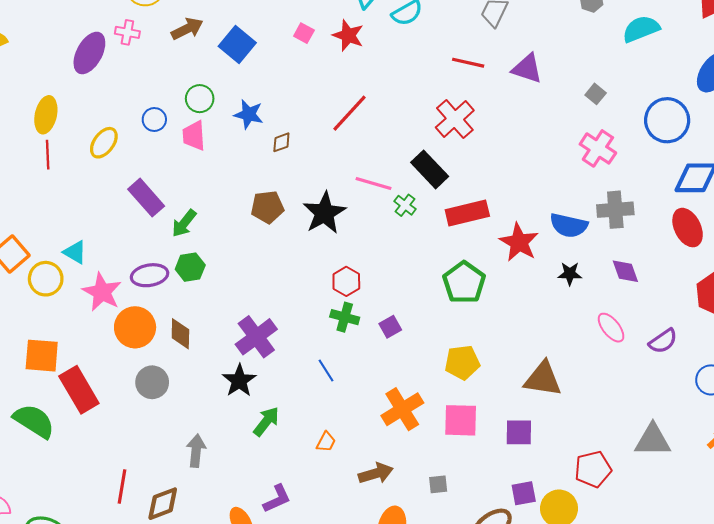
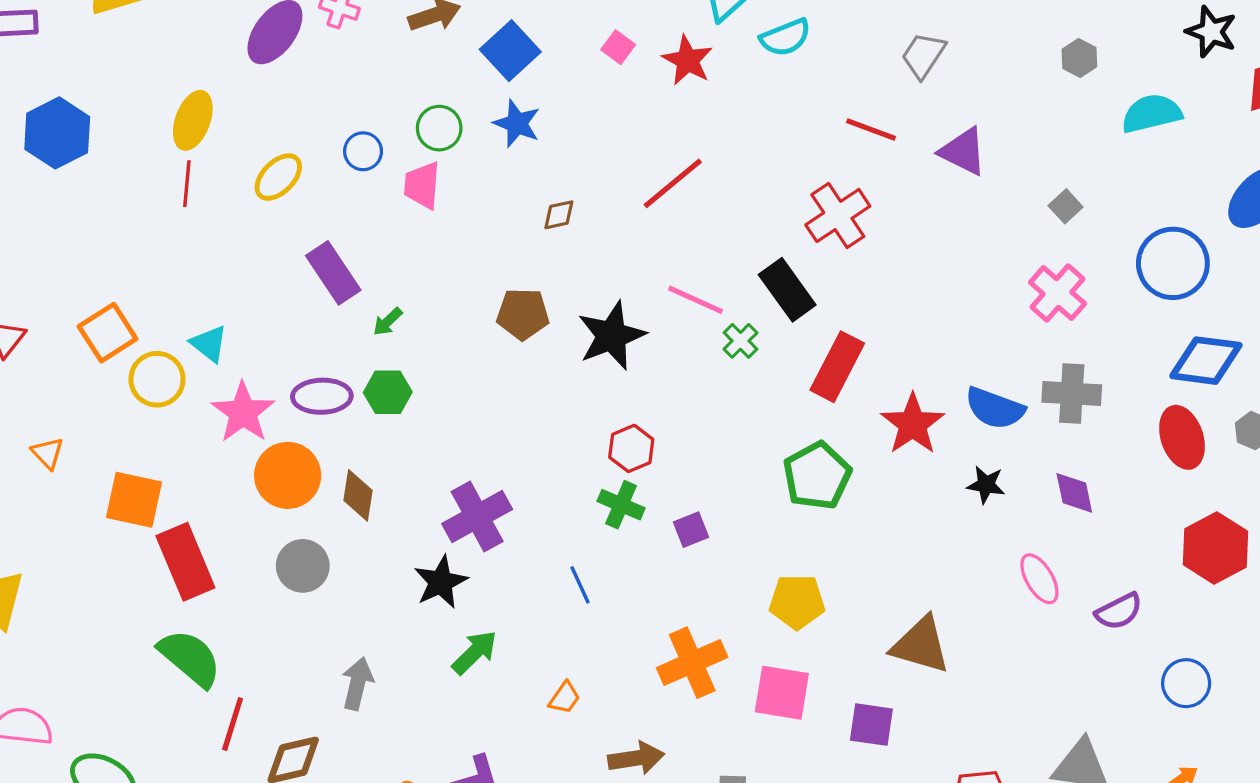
blue star: (249, 114) -> (517, 124), moved
red rectangle: (467, 213) -> (837, 367), turned -57
green arrow: (184, 223) -> (388, 322), size x0.7
green semicircle: (34, 421) -> (190, 658), moved

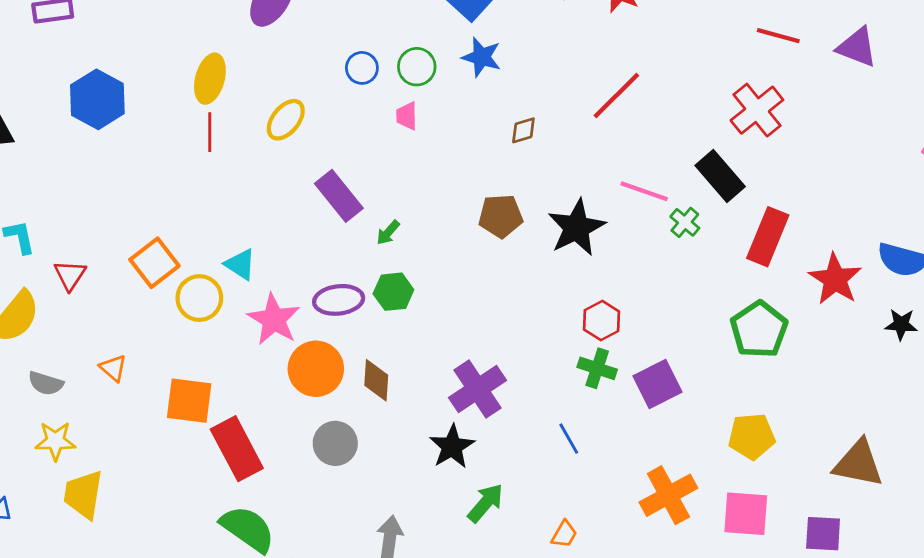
blue circle: (363, 151) -> (362, 68), moved
pink trapezoid: (422, 185) -> (407, 116), size x0.7
purple square: (691, 530) -> (658, 384), size x1.6

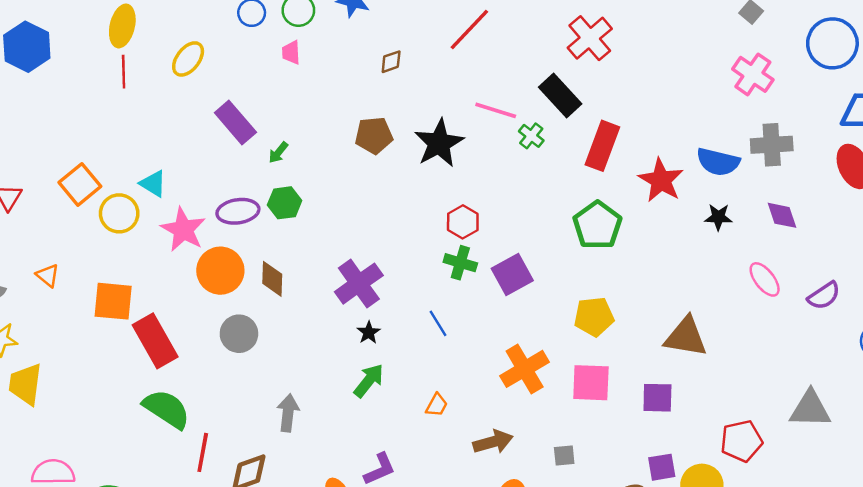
black star: (452, 447) -> (369, 333), moved, size x0.6

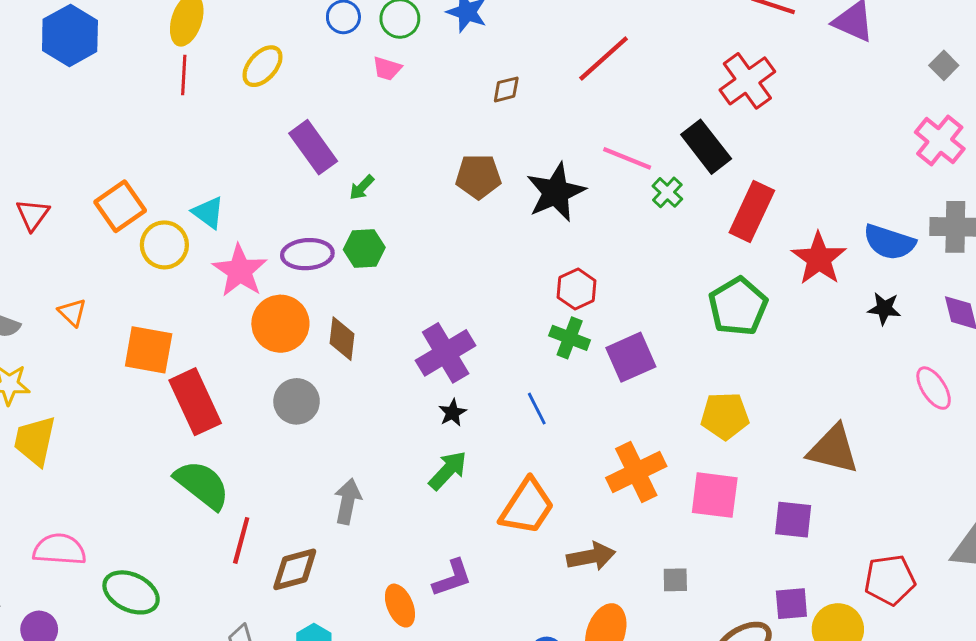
pink trapezoid: (291, 52) -> (387, 69), turned -75
orange trapezoid: (437, 405) -> (527, 507), size x2.0

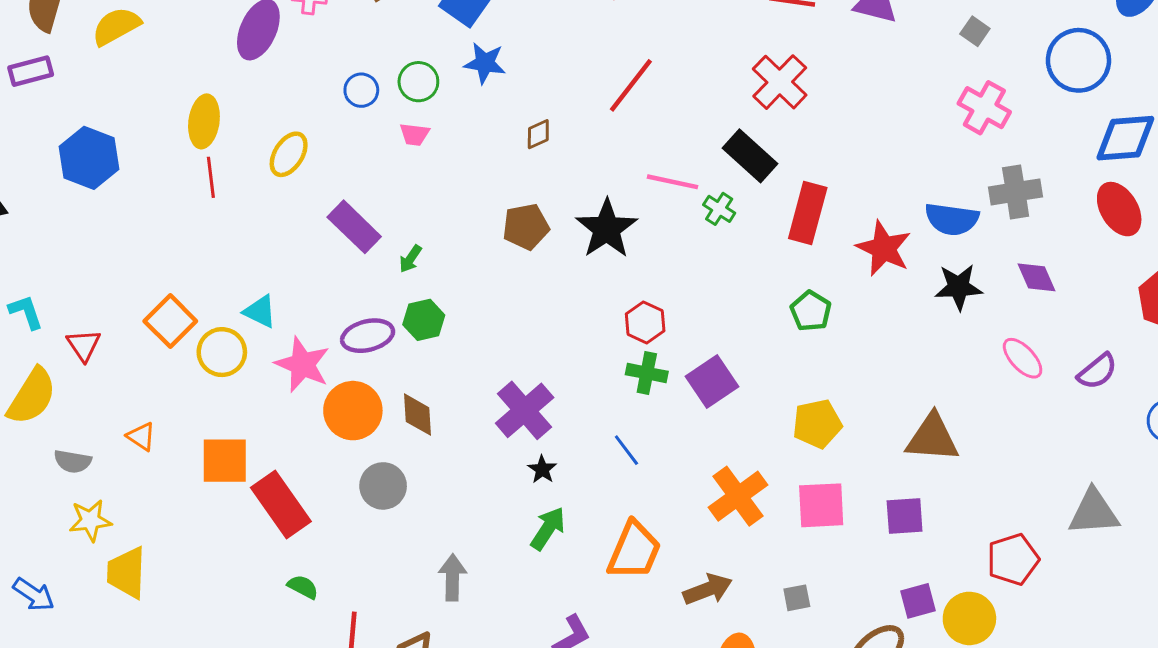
green pentagon: (738, 306) -> (811, 311), size x0.7
black star: (884, 309) -> (959, 287), size x1.4
green semicircle: (202, 485) -> (303, 587), size x0.5

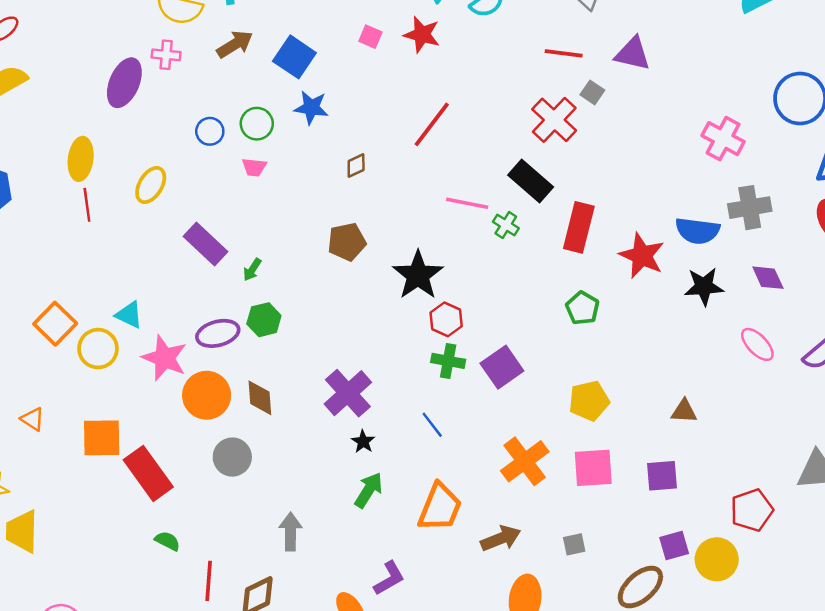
gray square: (975, 31) -> (592, 92), moved
black star: (607, 229) -> (418, 275), moved
brown triangle: (932, 438) -> (684, 411), size x0.6

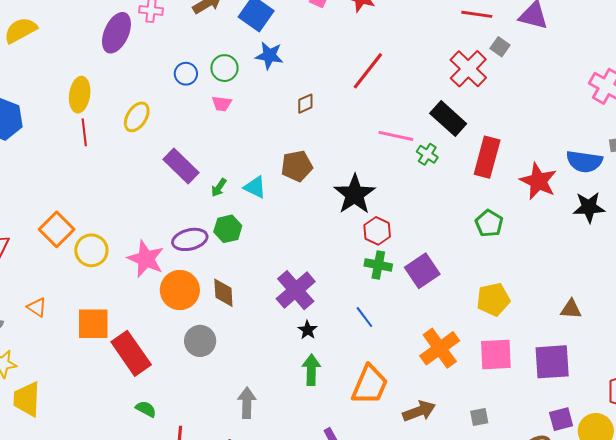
cyan triangle: (129, 315) -> (255, 187), moved
purple square: (662, 476) -> (552, 362), size x1.4
green arrow: (369, 490) -> (311, 370), turned -32

